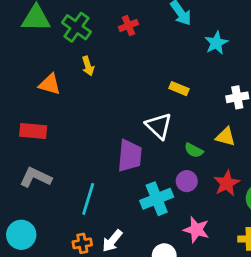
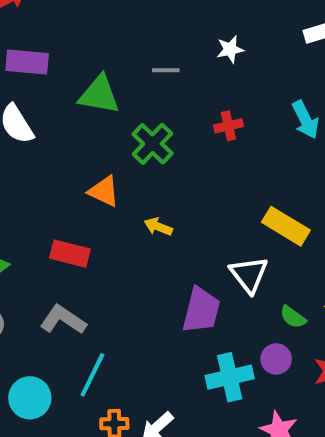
green cross: (76, 27) -> (153, 144), moved
yellow arrow: (88, 66) -> (158, 227), moved, turned 120
yellow rectangle: (179, 89) -> (286, 226), size x1.6
cyan line: (88, 199) -> (92, 375), moved

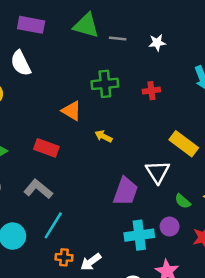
white star: (230, 49) -> (157, 43), moved
green triangle: (99, 95) -> (86, 25), moved
red cross: (228, 126) -> (151, 91), moved
green cross: (153, 144) -> (105, 84), turned 35

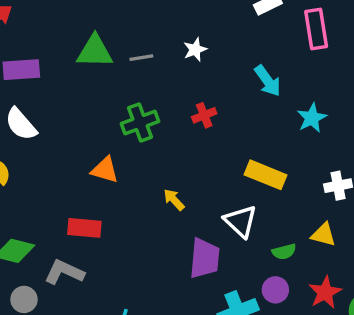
yellow arrow: (104, 136) -> (174, 200), moved, turned 35
gray L-shape: (38, 189) -> (64, 272), moved
green semicircle: (183, 201) -> (284, 252), turned -42

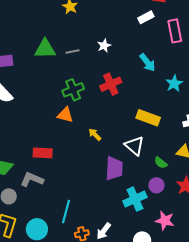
red cross: (204, 115) -> (111, 84), size x1.5
orange triangle: (105, 170) -> (65, 115), moved
green semicircle: (284, 252) -> (161, 163), turned 56

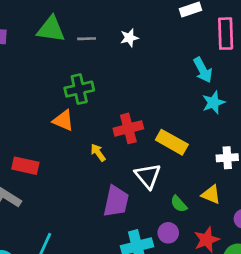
cyan arrow: (147, 63) -> (203, 70), moved
red cross: (111, 84) -> (128, 128), moved

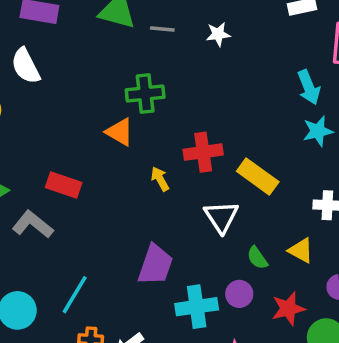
purple trapezoid: (116, 201) -> (155, 265), moved

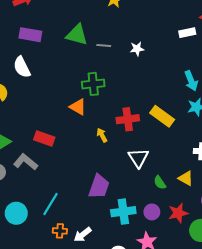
yellow rectangle: (258, 177) -> (162, 116), moved
purple circle: (239, 294) -> (152, 212), moved

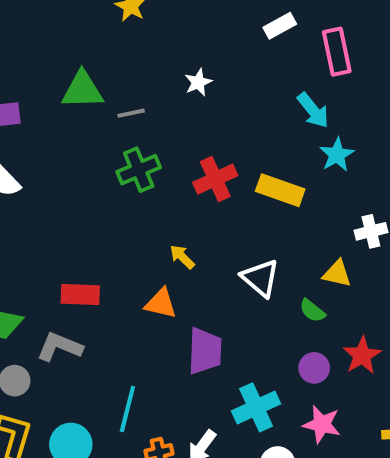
gray line: (104, 45) -> (131, 113), moved
orange triangle: (78, 107) -> (161, 303), moved
red cross: (128, 119) -> (215, 179), moved
yellow triangle: (186, 178) -> (337, 274), moved
cyan cross: (123, 212) -> (256, 407), moved

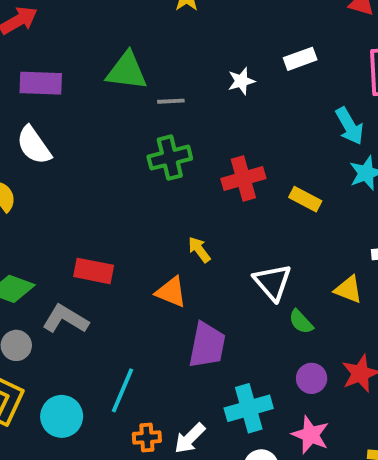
white rectangle: (280, 26) -> (300, 59), moved
yellow rectangle: (280, 190) -> (305, 199), size x0.7
green semicircle: (312, 311) -> (301, 322), moved

